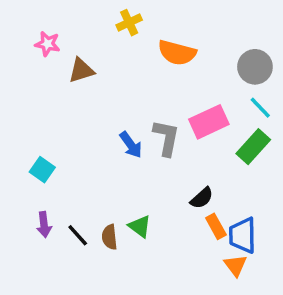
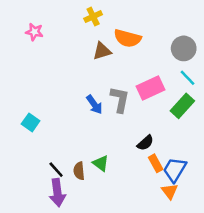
brown triangle: (81, 70) -> (102, 51), moved
purple arrow: (44, 225) -> (57, 193), moved, size x1.5
blue trapezoid: (243, 235) -> (175, 170), turned 32

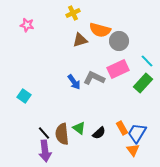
gray circle: (184, 48) -> (119, 41), moved
gray L-shape: (120, 99) -> (94, 78), turned -75
black semicircle: (145, 143) -> (99, 133), moved
brown semicircle: (79, 171) -> (62, 134), size x1.5

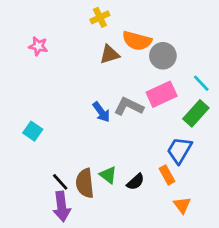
pink star: (27, 25) -> (38, 46), moved
blue trapezoid: (137, 133) -> (179, 150), moved

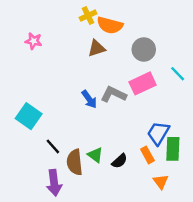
orange semicircle: (137, 41) -> (110, 25), moved
green rectangle: (196, 113) -> (173, 149), moved, turned -40
cyan square: (33, 131) -> (29, 116), size x1.5
black line: (60, 182) -> (53, 146), moved

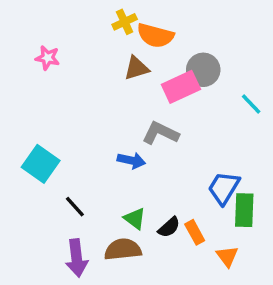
pink rectangle: (143, 83) -> (181, 87), moved
blue arrow: (89, 99) -> (131, 160), moved, turned -42
orange rectangle: (147, 155) -> (195, 232), moved
brown semicircle: (75, 162) -> (123, 249), moved, turned 90

